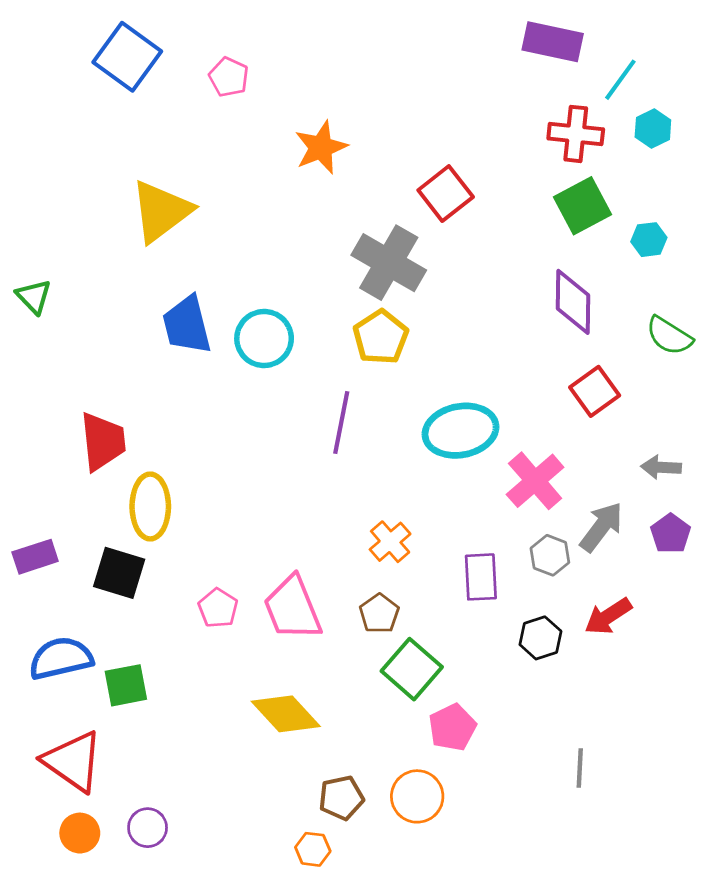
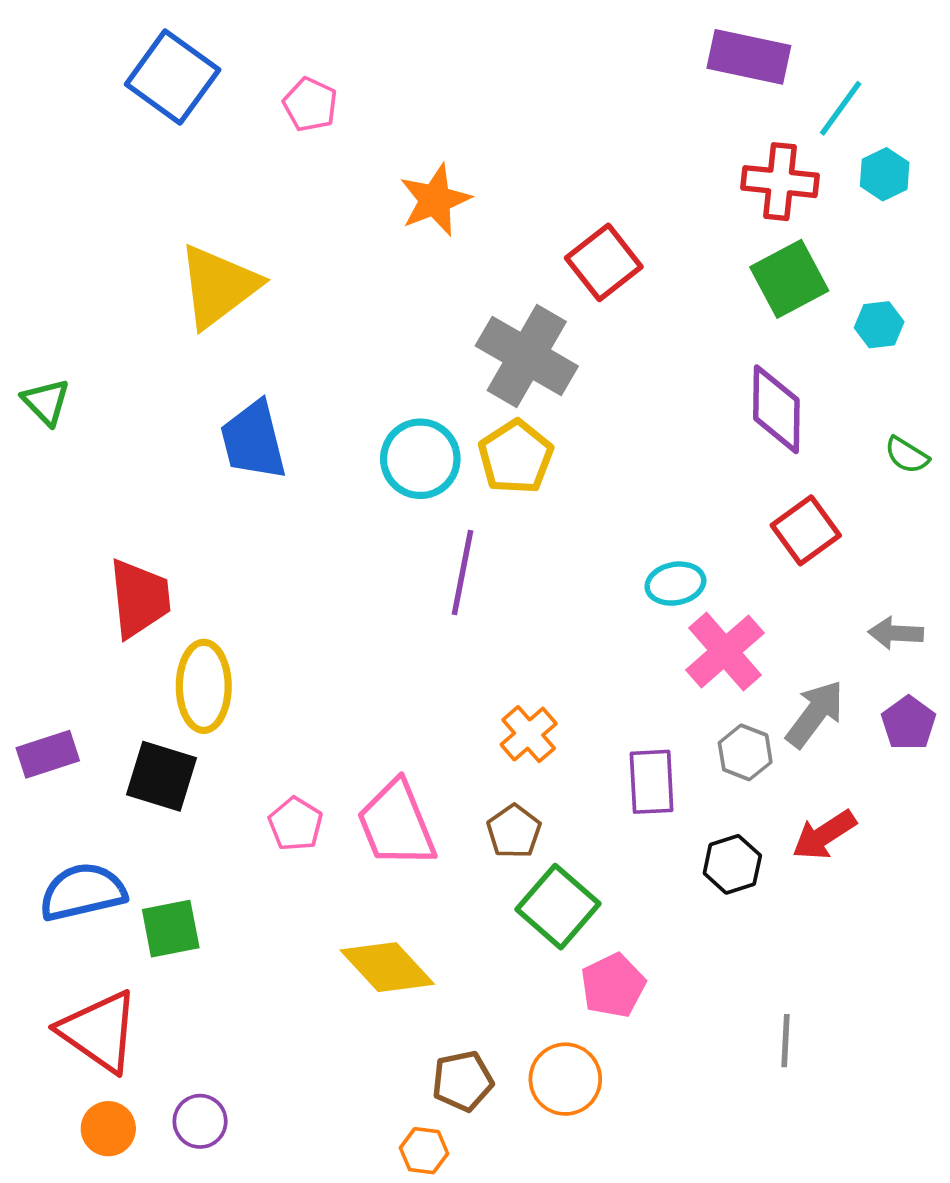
green semicircle: (669, 336) -> (907, 455), size x0.7
cyan circle: (264, 339) -> (420, 459), moved
cyan ellipse: (461, 431) -> (675, 584), moved, size x0.6

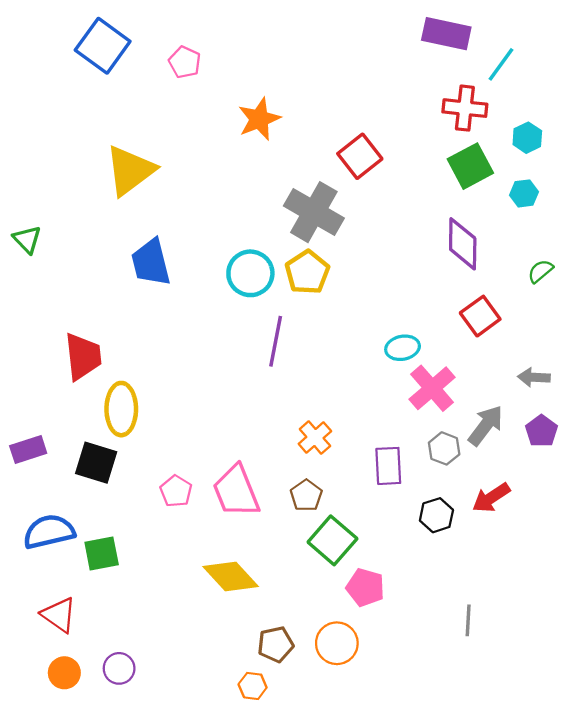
cyan hexagon: (885, 174) -> (527, 138), moved
green semicircle: (907, 455) -> (540, 271), turned 108
pink pentagon: (613, 986) -> (365, 587), turned -30
red triangle: (99, 1031) -> (59, 615), size x0.7

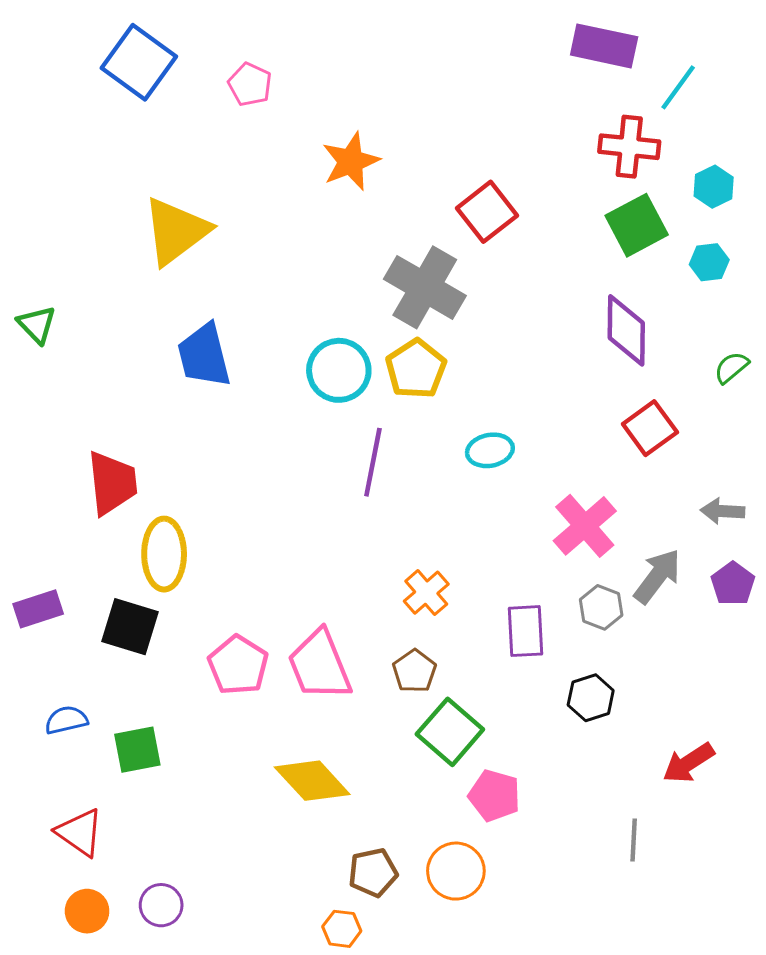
cyan ellipse: (403, 348) -> (490, 450), moved
pink pentagon: (176, 491) -> (238, 665), size x1.4
red arrow: (491, 498) -> (688, 763), moved
blue semicircle: (49, 532) -> (66, 720), size x0.6

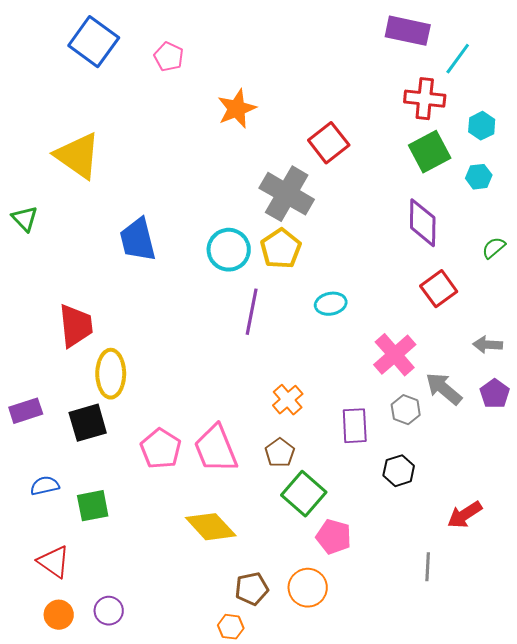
yellow triangle: (176, 231) -> (78, 156), moved, turned -48
gray arrow: (657, 576) -> (444, 389), turned -87
black square: (130, 627) -> (88, 423), turned -33

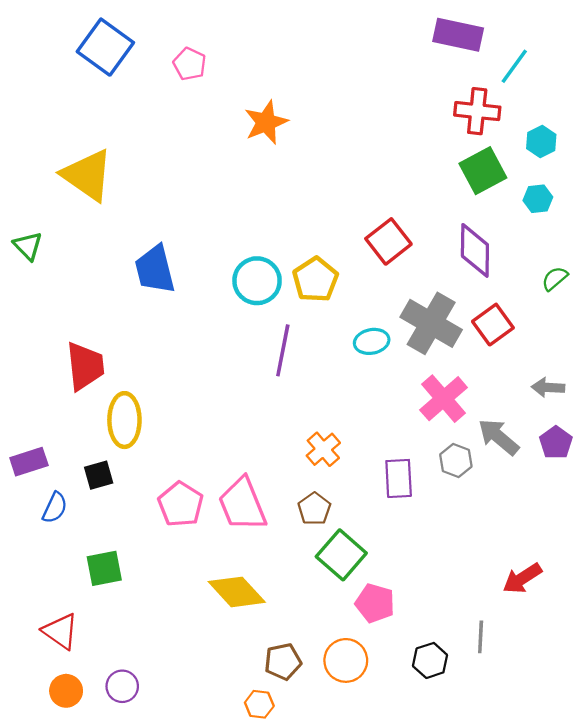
red square: (329, 143) -> (388, 241), moved
gray cross: (287, 194) -> (431, 323), moved
black square: (88, 423) -> (99, 475), size x0.7
black hexagon: (399, 471) -> (430, 660), moved
blue semicircle: (45, 486) -> (55, 508), moved, turned 128

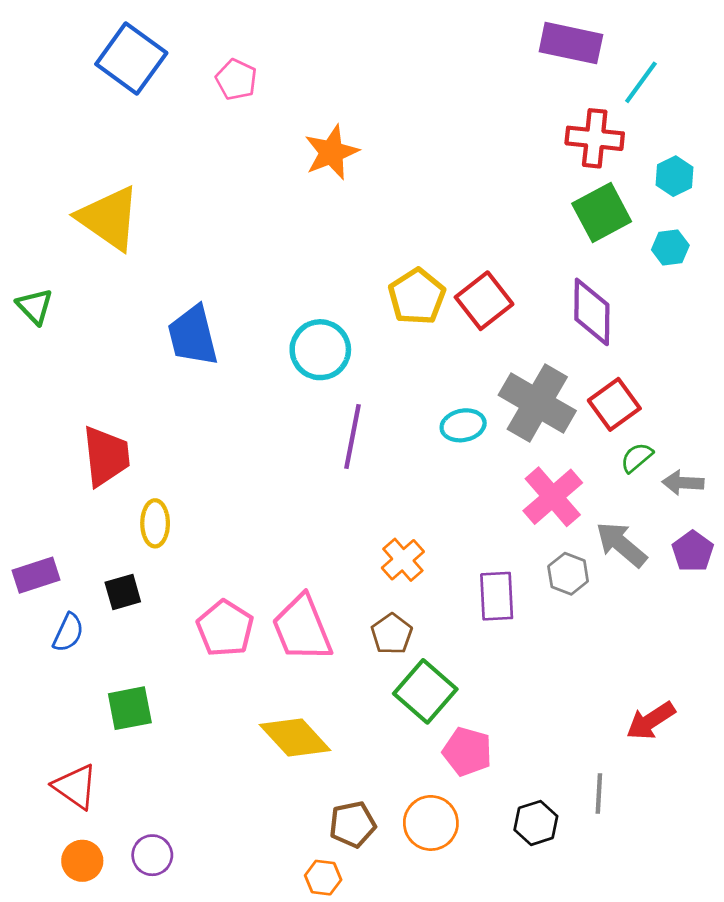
green semicircle: (555, 278) -> (637, 458), moved
yellow pentagon: (315, 280) -> (417, 297), moved
yellow ellipse: (124, 420) -> (155, 523), size x0.7

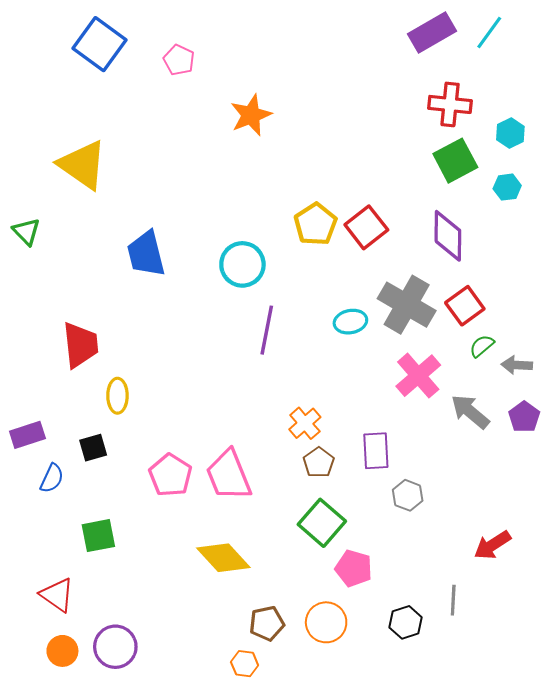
purple rectangle: (571, 43) -> (432, 32), turned -42
cyan line: (641, 82) -> (489, 32), moved
gray hexagon: (568, 574) -> (408, 495), moved
brown pentagon: (392, 634) -> (319, 462), moved
purple circle: (152, 855) -> (115, 647), size x1.4

